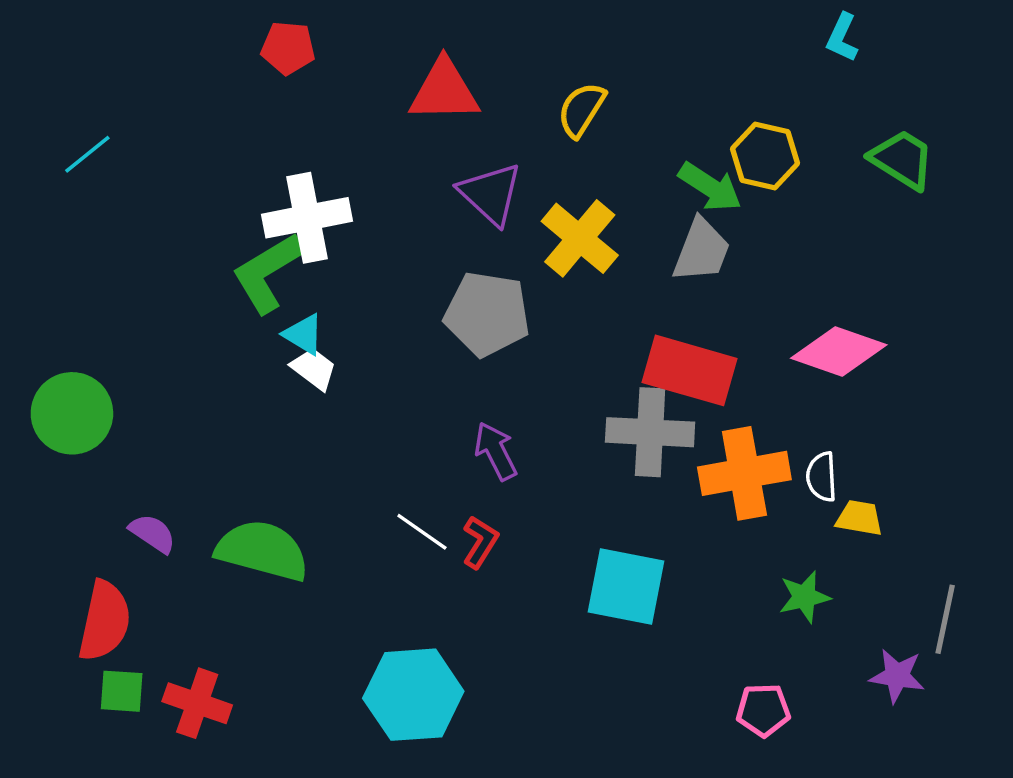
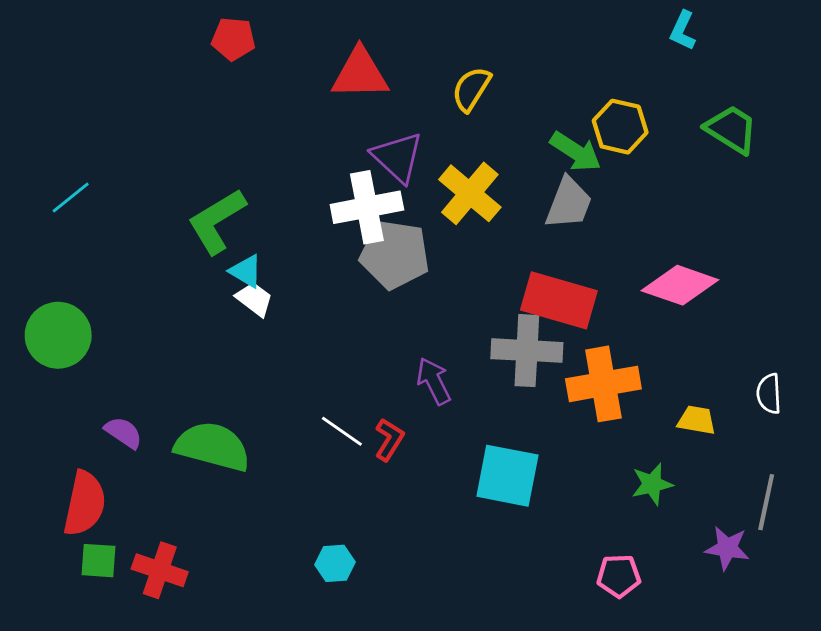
cyan line: (87, 154) -> (71, 198), moved
white cross: (307, 218) -> (367, 207), moved
purple arrow: (496, 451) -> (434, 381), moved
white semicircle: (822, 477) -> (769, 394), moved
cyan hexagon: (413, 695) -> (335, 563), size x0.5

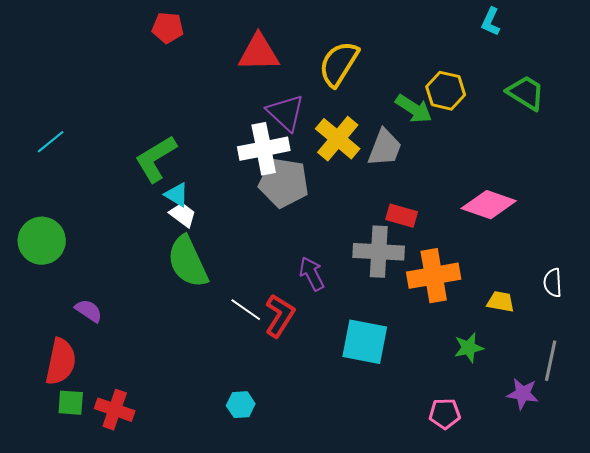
yellow semicircle: (471, 89) -> (339, 64), size x1.4
gray trapezoid: (569, 203) -> (385, 148), moved
red rectangle: (559, 300) -> (402, 216), size x0.6
red L-shape: (389, 440) -> (280, 316), size x1.4
green semicircle: (213, 447) -> (188, 262), moved, turned -130

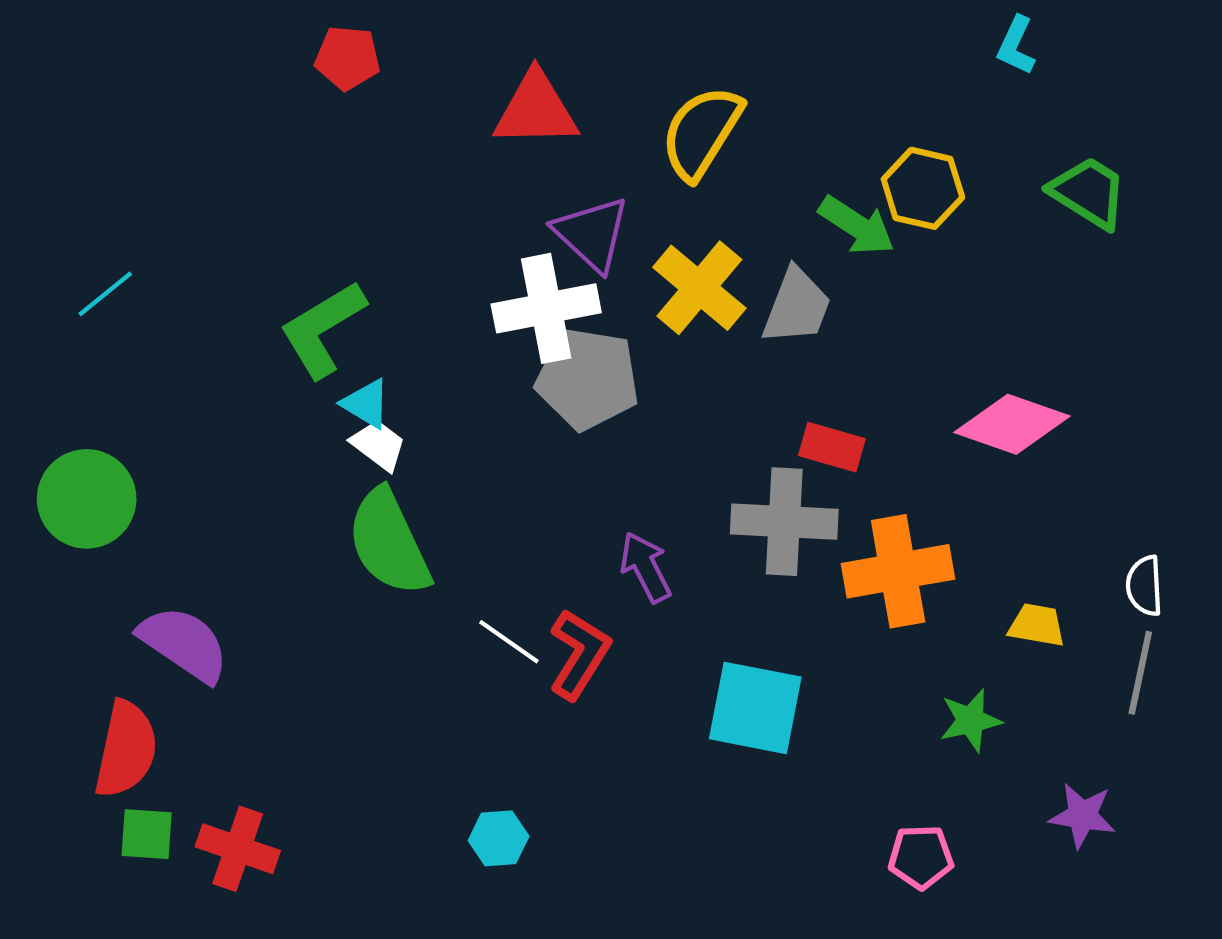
purple semicircle: (89, 311) -> (184, 644), size x1.6
gray line: (551, 361) -> (1140, 673), moved

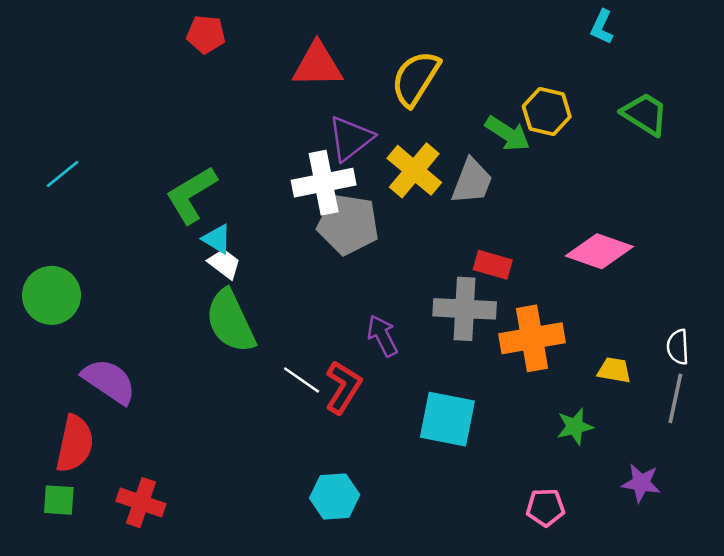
purple triangle: (592, 234) -> (351, 138), turned 39
green square: (147, 834) -> (59, 500), moved
cyan hexagon: (499, 838) -> (335, 496), moved, size x1.4

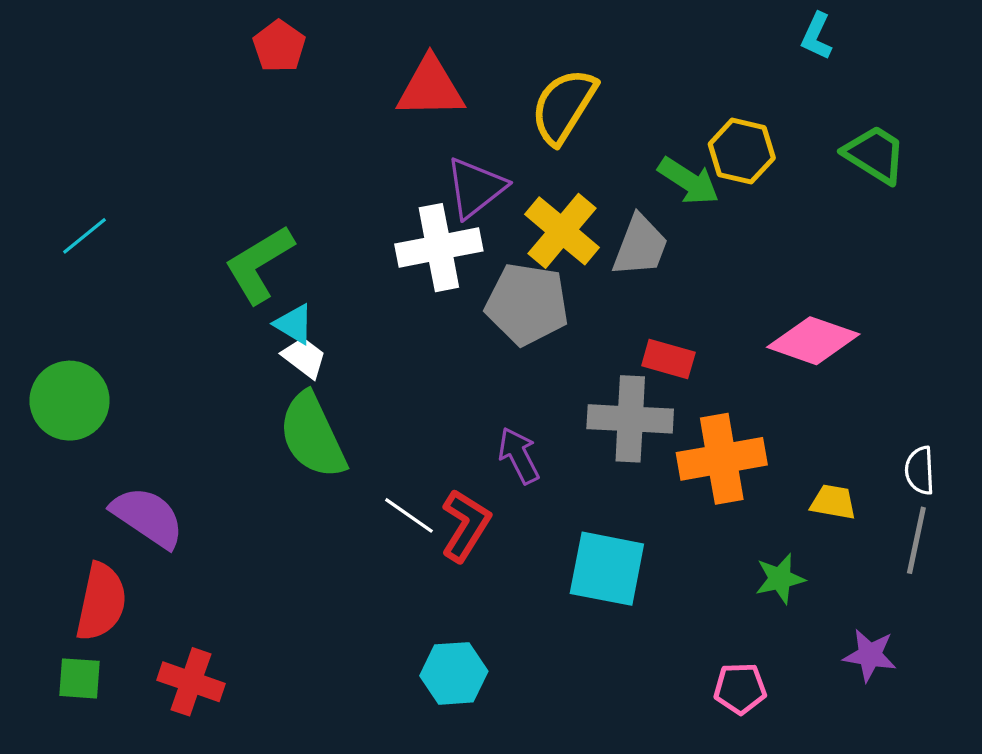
red pentagon: (206, 34) -> (279, 46), turned 30
gray pentagon: (348, 224) -> (527, 304), moved

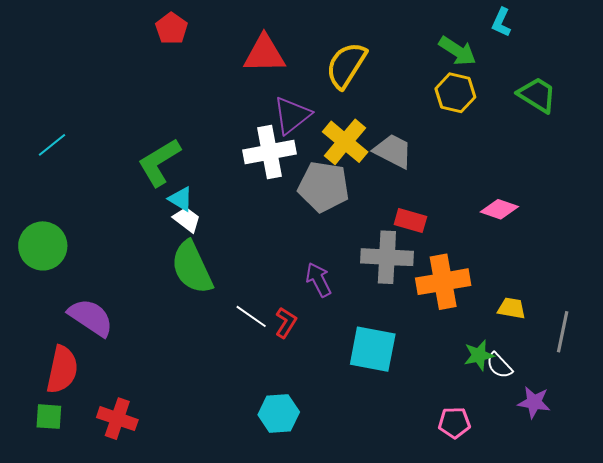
green arrow: (688, 181) -> (457, 51), moved
gray trapezoid: (640, 246) -> (393, 151), turned -84
pink diamond: (813, 341) -> (499, 209), size x0.7
white semicircle: (920, 470) -> (499, 365), moved, turned -40
red L-shape: (466, 525) -> (286, 323), size x0.7

